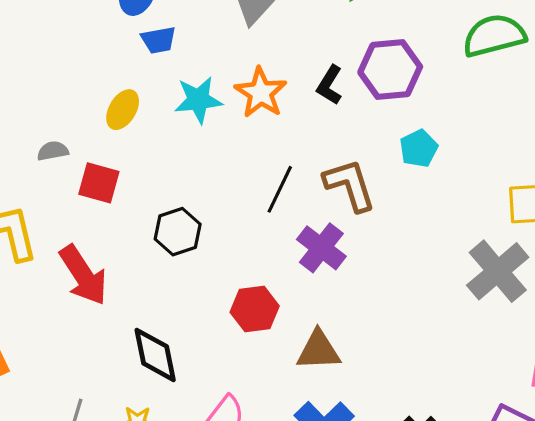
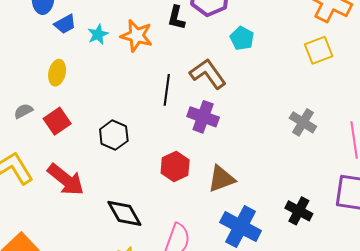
cyan star: (198, 100) -> (98, 34), moved, size x0.7
red square: (99, 183) -> (57, 121), turned -32
gray cross: (498, 271) -> (303, 122), moved, size x0.7

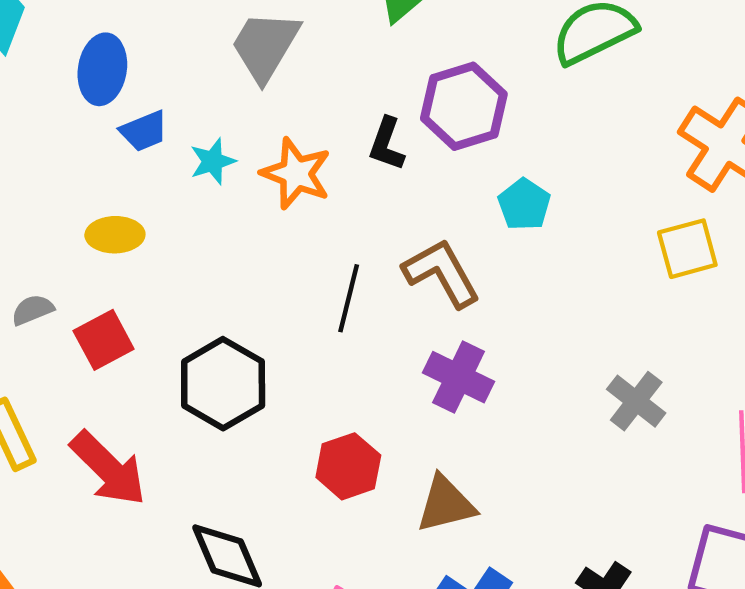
yellow ellipse: (57, 73) -> (115, 235), turned 70
purple cross: (203, 117) -> (459, 377), moved
black hexagon: (114, 135) -> (223, 384), size x1.4

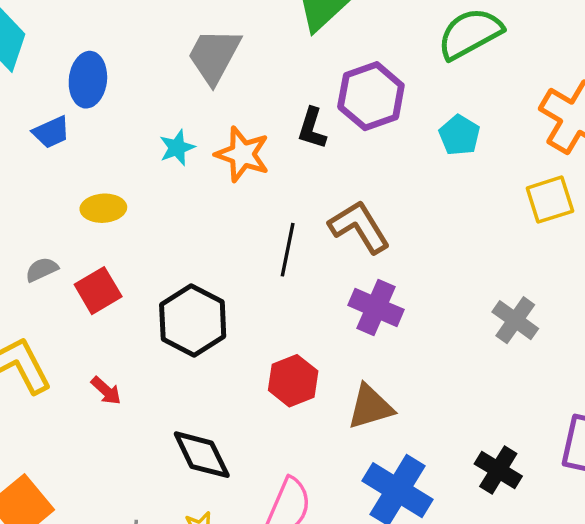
blue trapezoid: (144, 131) -> (51, 132), moved
cyan pentagon: (524, 204) -> (459, 135), moved
red arrow: (108, 469) -> (106, 391), size x0.5

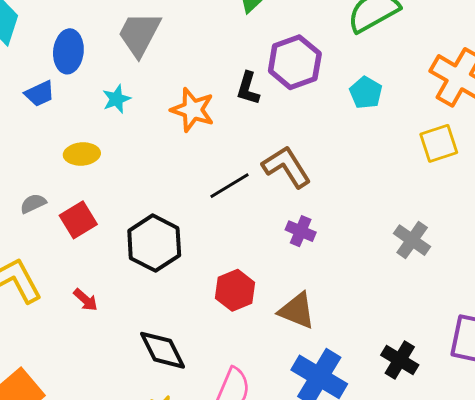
gray trapezoid: (214, 56) -> (139, 34), moved
cyan star: (177, 148) -> (116, 99), moved
black line: (288, 250) -> (230, 186), turned 48
purple cross: (376, 307) -> (301, 231), size x0.7
brown triangle: (370, 407) -> (297, 311), turned 39

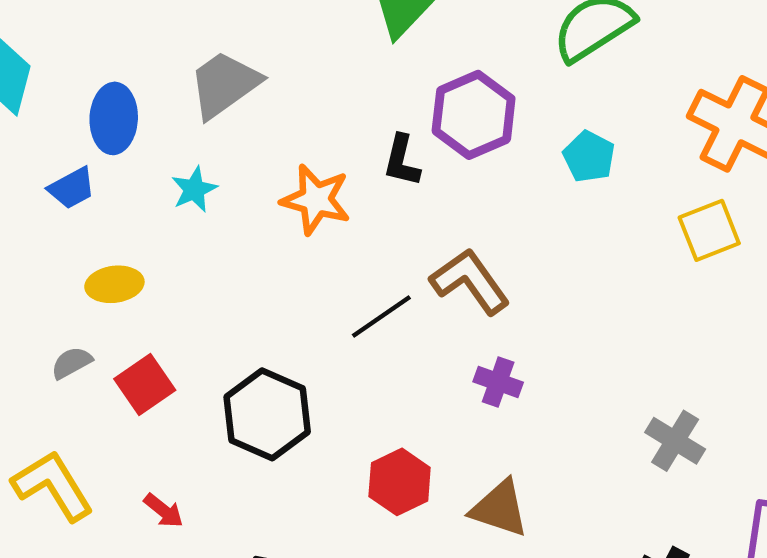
gray trapezoid: (139, 34) -> (224, 84), turned 30
yellow ellipse: (82, 154) -> (114, 284), moved
gray cross: (412, 240) -> (675, 441), moved

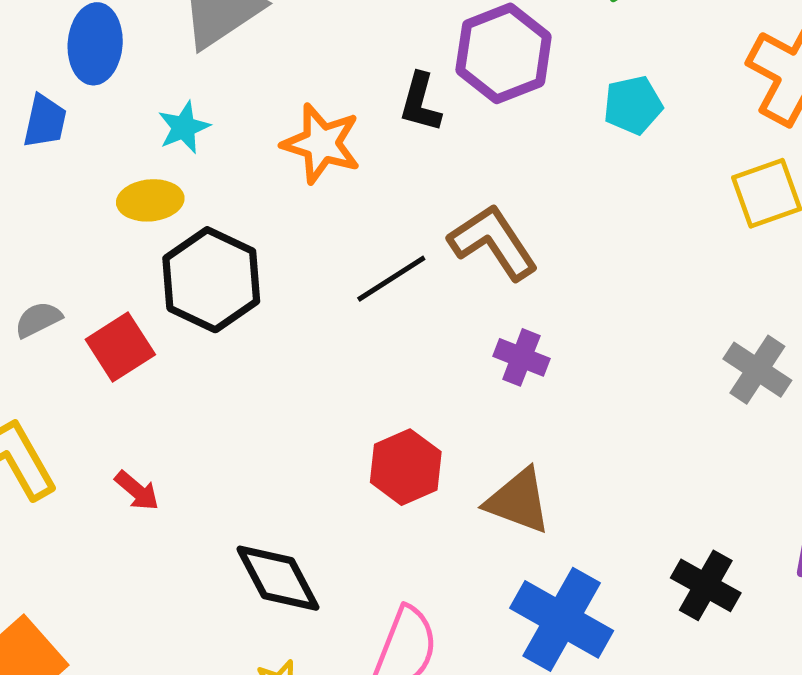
cyan pentagon: (589, 157) -> (633, 105), turned 30
blue trapezoid: (72, 188) -> (45, 121), turned -51
yellow ellipse: (114, 284) -> (150, 200), moved
black hexagon: (267, 414) -> (211, 280), moved
gray cross: (675, 441) -> (757, 370), moved

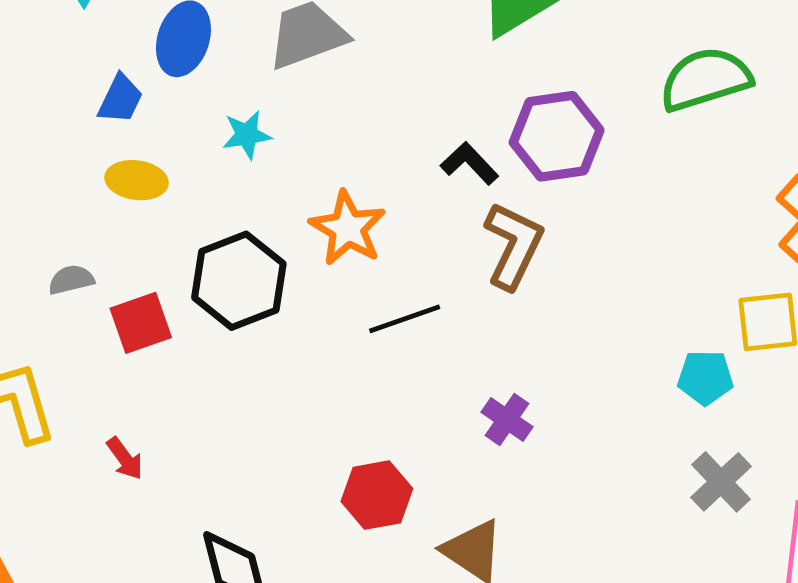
black L-shape: (420, 102) -> (469, 163), turned 108
cyan pentagon: (633, 105) -> (705, 377), moved
orange star: (321, 144) -> (348, 228), moved
yellow ellipse: (150, 200) -> (137, 180), moved
brown L-shape: (493, 242) -> (513, 245), moved, turned 46

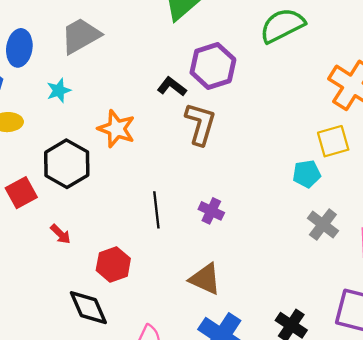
black line: (405, 319) -> (156, 210), moved, turned -68
red arrow: (125, 458) -> (61, 234), moved
red hexagon: (377, 495) -> (113, 264), moved

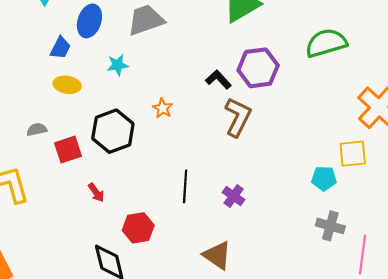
orange star: (116, 129) -> (163, 108), size x0.6
gray cross: (323, 225) -> (330, 226), turned -32

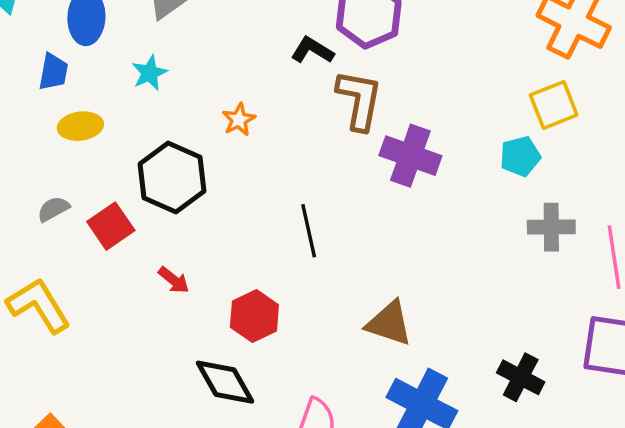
orange star: (163, 108) -> (239, 120), turned 30
purple cross: (234, 196) -> (410, 156), moved, size x1.6

